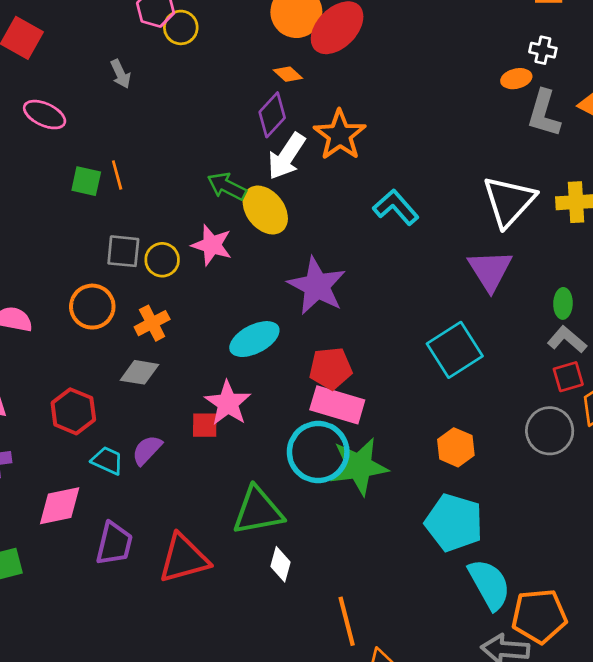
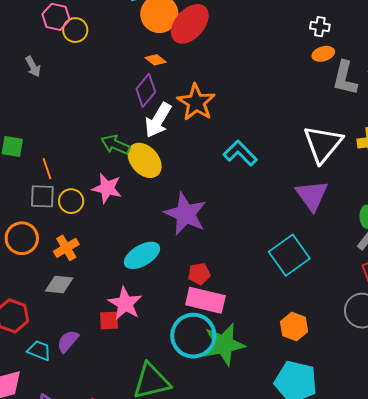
white cross: (543, 50) -> (320, 27), moved
orange line: (117, 175) -> (47, 169), moved
red pentagon: (331, 368) -> (199, 274), size x0.7

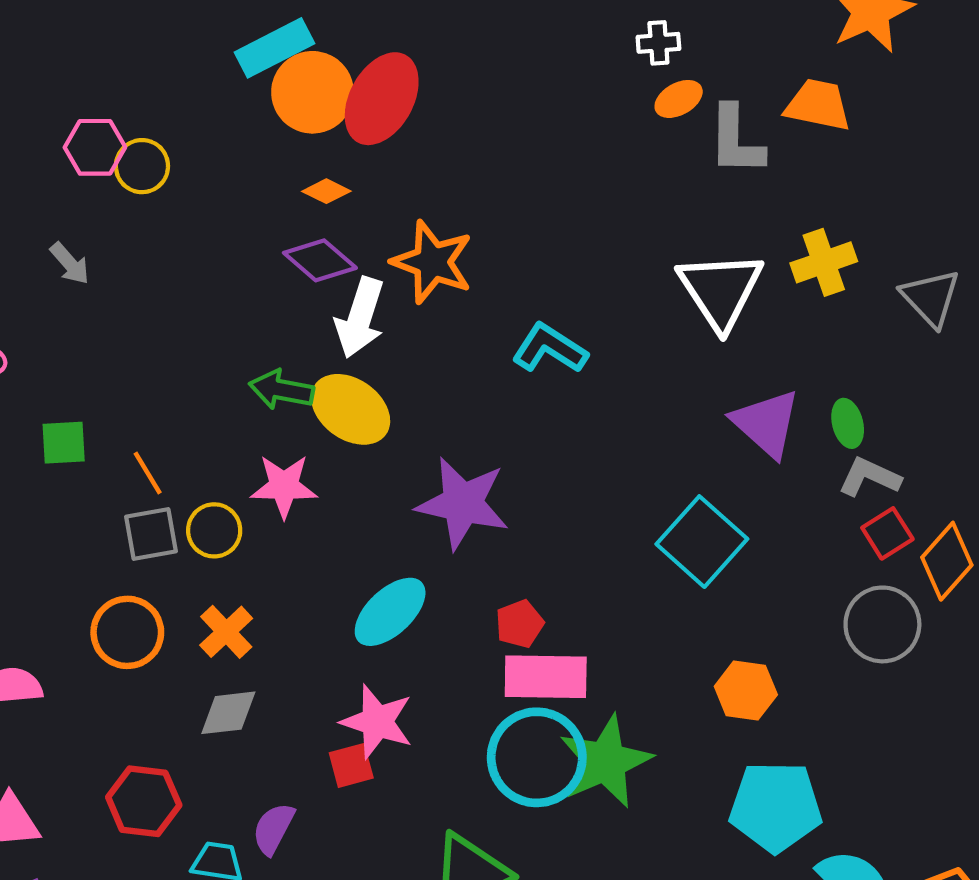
purple diamond: (146, 90) -> (320, 260), turned -76
purple triangle: (312, 195) -> (766, 423), moved

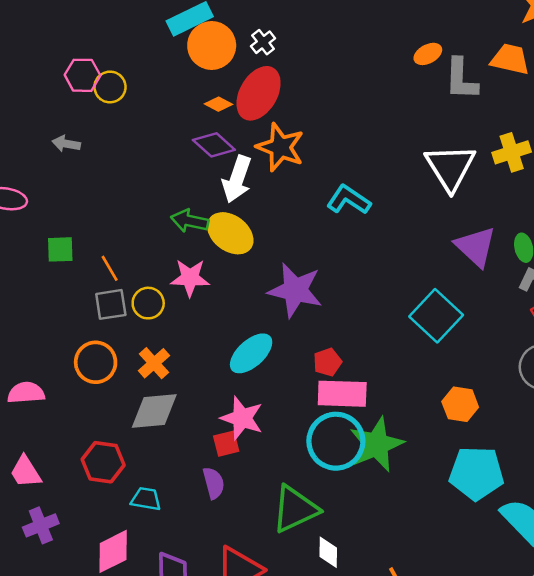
white cross: (658, 43) -> (263, 42), moved, turned -35
red ellipse: (382, 99) -> (259, 93), moved
gray arrow: (70, 264) -> (66, 144), turned 140
gray diamond: (228, 713) -> (154, 411), size x1.4
purple semicircle: (273, 829) -> (214, 483), moved, turned 136

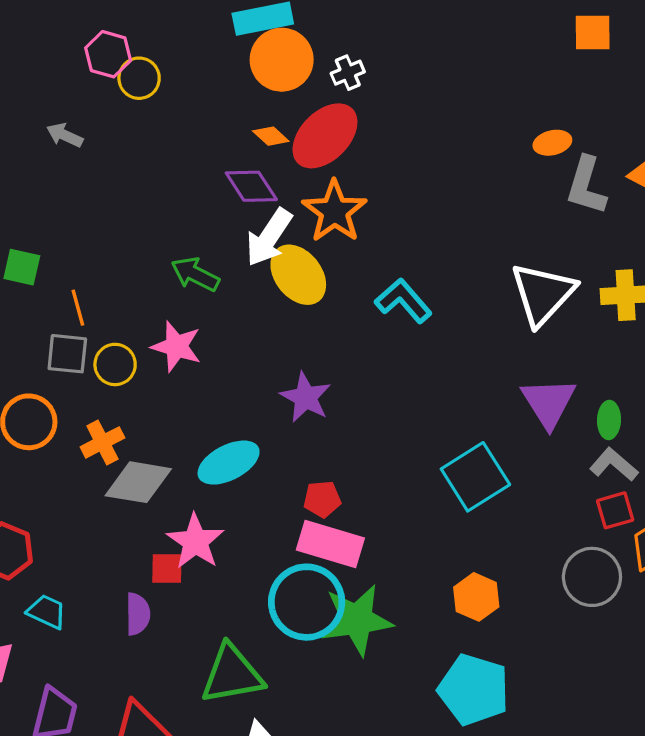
yellow ellipse: (230, 233) -> (298, 275), moved
purple star: (295, 290) -> (306, 397), size x0.7
gray diamond: (154, 411) -> (138, 482), moved

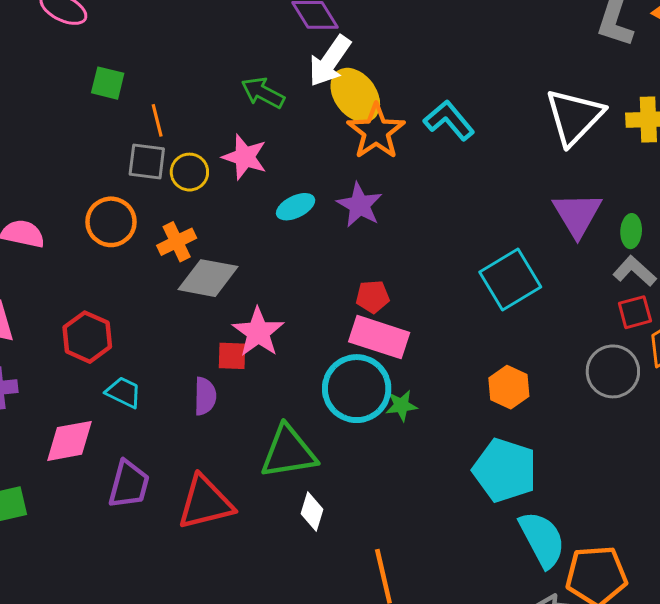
orange star: (335, 211) -> (376, 131), moved
cyan ellipse: (229, 463) -> (296, 207), moved, size x0.7
green star: (357, 620) -> (401, 406), size x0.5

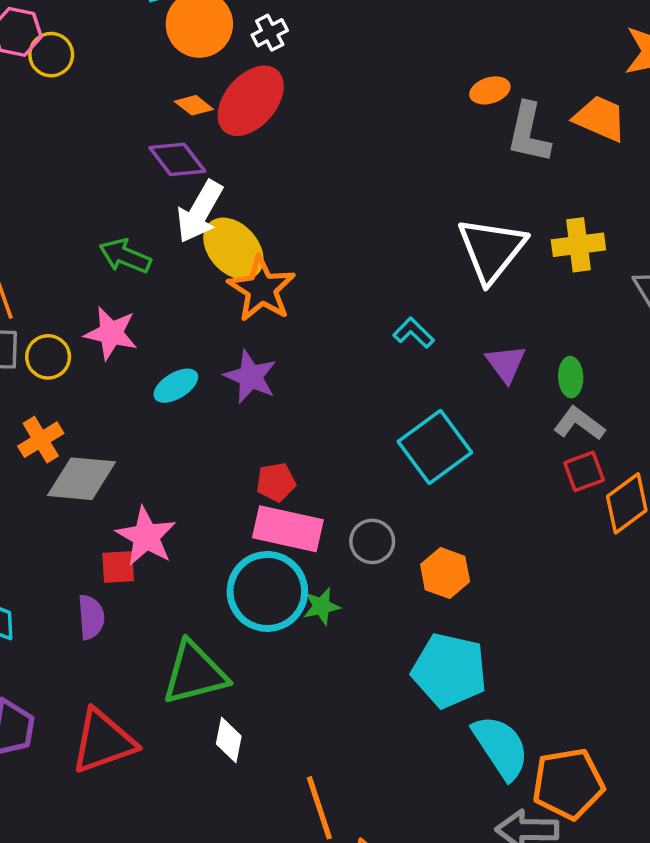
cyan L-shape: (449, 120) -> (413, 333), moved, size x0.7
purple triangle: (577, 214) -> (506, 364), size x0.7
gray circle: (613, 371) -> (372, 541), moved, size x0.7

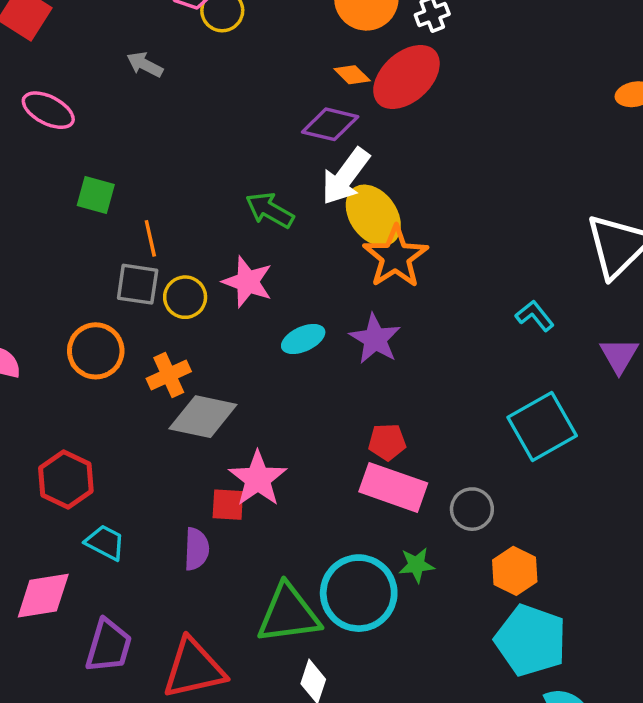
purple diamond: (177, 159) -> (330, 124), turned -46
orange hexagon: (445, 573) -> (515, 571), moved
cyan circle: (267, 591) -> (359, 593), moved

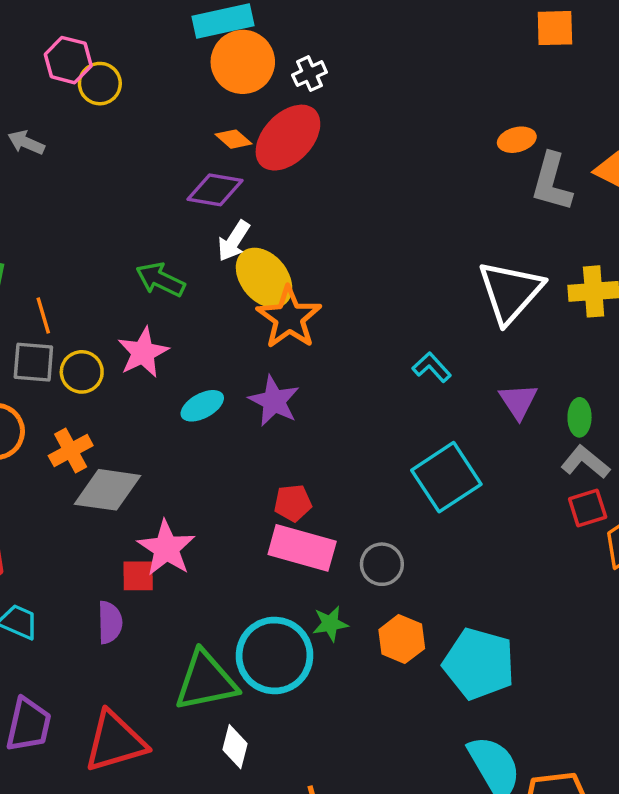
white arrow: (345, 176) -> (234, 241), size x0.7
pink star: (248, 282) -> (143, 352), turned 30
orange hexagon: (515, 571) -> (402, 639), moved
cyan pentagon: (531, 640) -> (479, 664), moved

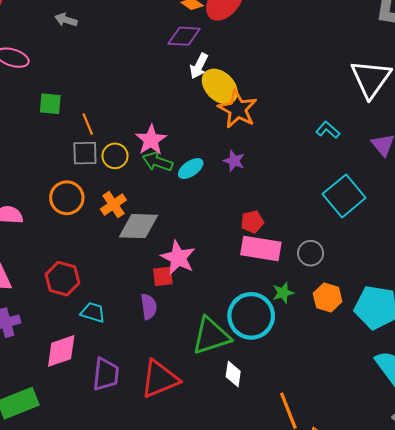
green arrow: (160, 280) -> (157, 162), moved
purple star: (274, 401) -> (234, 161), size x0.7

